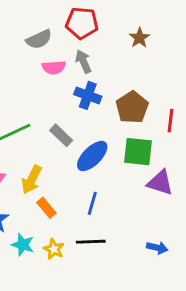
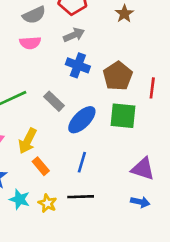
gray arrow: (83, 61) -> (74, 35), turned 90
pink semicircle: (54, 67) -> (30, 43), moved
purple triangle: (160, 183) -> (143, 169), moved

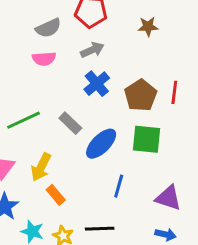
brown star: (124, 14) -> (148, 27), turned 30
blue cross: (78, 65) -> (97, 84), turned 30
red line: (152, 88) -> (174, 92), moved
blue line: (82, 162) -> (119, 186), moved

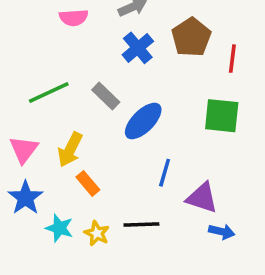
brown pentagon: (141, 95) -> (191, 37), moved
green square: (146, 139) -> (222, 116), moved
purple triangle: (168, 198) -> (202, 198), moved

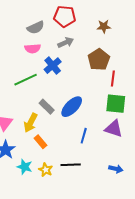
blue cross: (138, 48) -> (53, 66), moved
red line: (232, 59) -> (113, 79), moved
green line: (49, 92) -> (26, 80), moved
gray rectangle: (106, 96) -> (47, 107), moved
purple triangle: (202, 198) -> (114, 129), moved

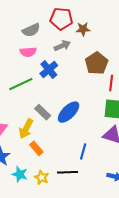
brown star: (104, 26) -> (83, 29), moved
blue line: (84, 136) -> (83, 151), moved

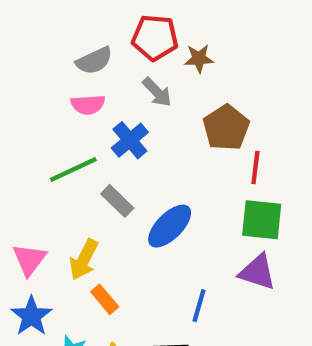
gray arrow: (62, 46) -> (157, 92), turned 70
gray rectangle: (43, 112) -> (117, 201), moved

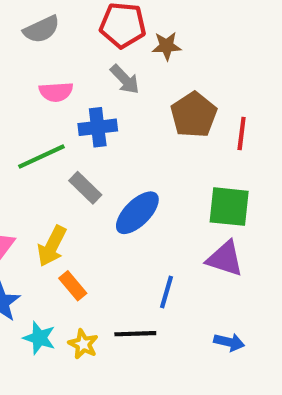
gray semicircle: (94, 61) -> (41, 29), moved
blue cross: (130, 140) -> (98, 127), turned 33
red line: (255, 167) -> (242, 134), moved

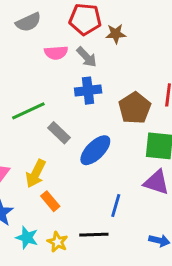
pink semicircle: (56, 92) -> (56, 53), moved
brown pentagon: (194, 115) -> (135, 108), moved
blue cross: (98, 127) -> (88, 91), moved

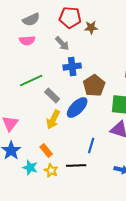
pink semicircle: (56, 53) -> (27, 41), moved
gray arrow: (87, 57) -> (62, 44), moved
brown pentagon: (135, 108) -> (94, 86), moved
yellow arrow: (36, 174) -> (53, 120), moved
orange rectangle: (50, 201) -> (46, 151), moved

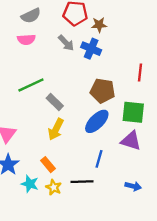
blue cross: (72, 67) -> (91, 49), moved, turned 30
brown pentagon: (94, 86) -> (102, 91), turned -30
blue ellipse: (77, 108) -> (97, 121), moved

